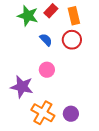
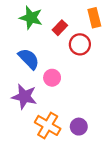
red rectangle: (51, 11) -> (60, 28), moved
orange rectangle: (74, 16) -> (94, 18), moved
blue semicircle: (46, 40) -> (29, 59), moved, size x1.5

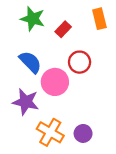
red circle: (80, 44) -> (80, 62), moved
pink circle: (52, 78) -> (55, 82), size x1.5

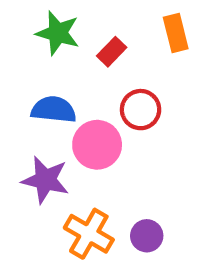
blue semicircle: (30, 62) -> (54, 110), turned -40

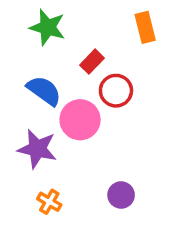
red rectangle: (112, 52) -> (92, 62), moved
blue semicircle: (54, 110) -> (44, 91), turned 30
orange cross: (89, 234) -> (49, 202), moved, size x0.6

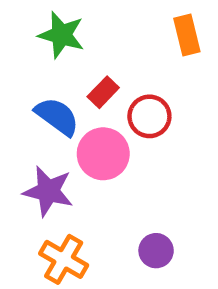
red rectangle: (92, 62) -> (103, 92), moved
orange cross: (49, 202) -> (64, 259), size x1.5

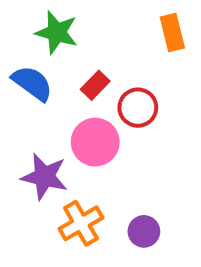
blue semicircle: (57, 116) -> (32, 83), moved
orange cross: (64, 259) -> (81, 223), moved, turned 30

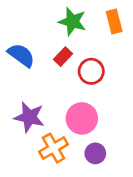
green star: (57, 32) -> (72, 22), moved
pink circle: (95, 142) -> (82, 118), moved

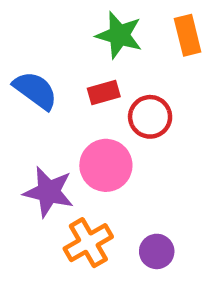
red rectangle: (63, 57) -> (104, 93), turned 30
pink circle: (82, 118) -> (106, 165), moved

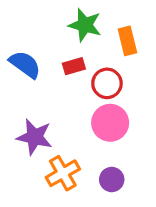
orange rectangle: (188, 35) -> (127, 41), moved
pink circle: (106, 165) -> (110, 123), moved

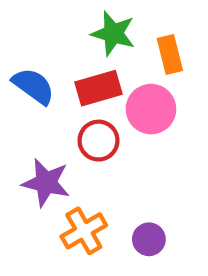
red rectangle: (74, 66) -> (98, 88), size x1.5
red circle: (107, 83) -> (98, 141), moved
pink circle: (110, 123) -> (151, 109), moved

